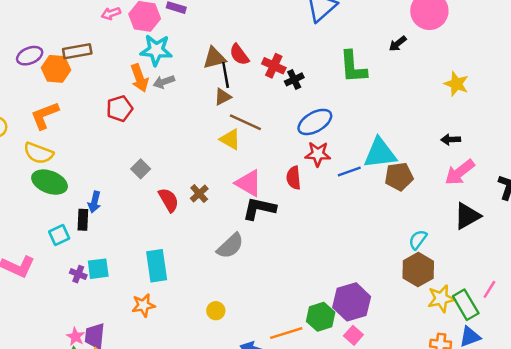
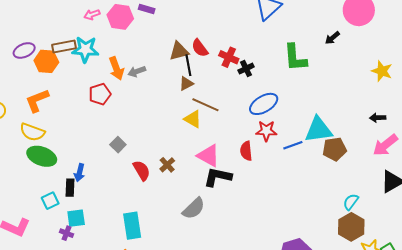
cyan star: (156, 50) -> (85, 49), moved
cyan square: (98, 269) -> (76, 218), moved

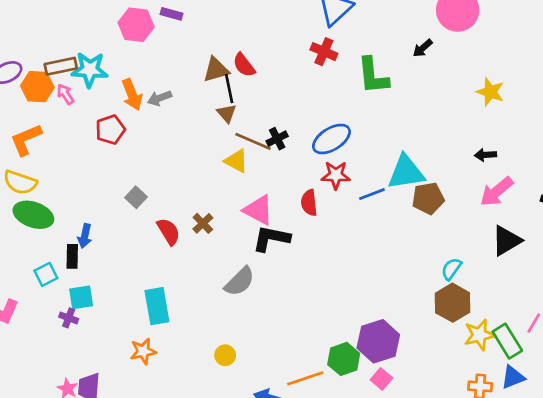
pink arrow: (92, 15) -> (65, 94), moved, turned 77
red cross: (229, 57) -> (324, 52), moved
black cross: (246, 69) -> (277, 139), moved
brown triangle: (186, 84) -> (227, 113), turned -42

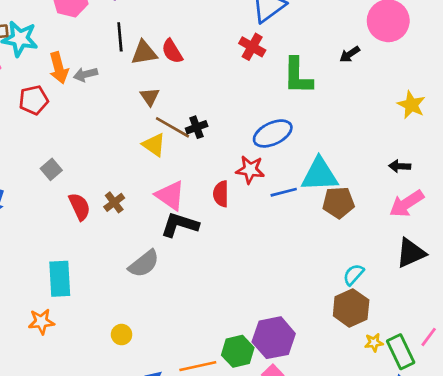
black line: (229, 89) -> (120, 37), moved
blue ellipse: (331, 139) -> (273, 133), moved
yellow star: (479, 335) -> (374, 343), size x0.6

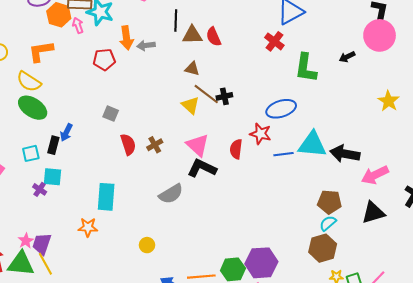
brown triangle: (150, 97) -> (192, 69), turned -49
black arrow: (400, 166) -> (345, 154), moved, size x1.8
gray square: (51, 169) -> (111, 114), turned -35
brown pentagon: (338, 203) -> (330, 202), moved

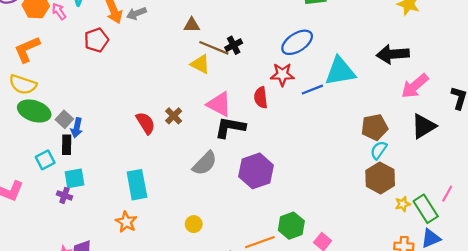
gray square: (111, 114) -> (64, 119), moved, turned 35
black arrow: (345, 154) -> (393, 54), moved
orange star: (88, 227) -> (126, 222), turned -30
purple hexagon: (261, 263) -> (256, 171), moved

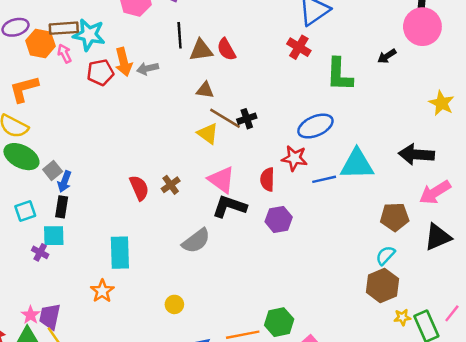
red pentagon: (96, 40) -> (100, 72), moved
brown pentagon: (374, 127) -> (395, 217), moved
black rectangle: (67, 145) -> (62, 207), moved
purple hexagon: (256, 171) -> (279, 219), moved, size x0.7

